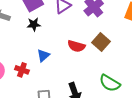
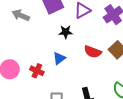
black star: (34, 24) -> (66, 32), moved

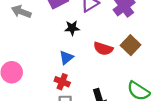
red cross: (37, 71) -> (62, 82), moved

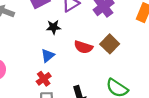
red cross: (62, 82) -> (44, 79), turned 32

